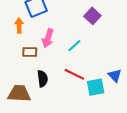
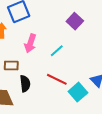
brown rectangle: (30, 52) -> (11, 66), moved
cyan square: (96, 87) -> (78, 92), turned -30

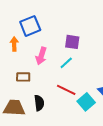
purple square: (75, 21) -> (72, 42), moved, turned -35
black semicircle: (25, 84) -> (39, 103), moved

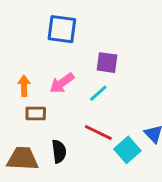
blue square: (30, 26) -> (62, 29), moved, turned 30
orange arrow: (14, 44) -> (24, 86), moved
pink arrow: (41, 56) -> (62, 83), turned 36

